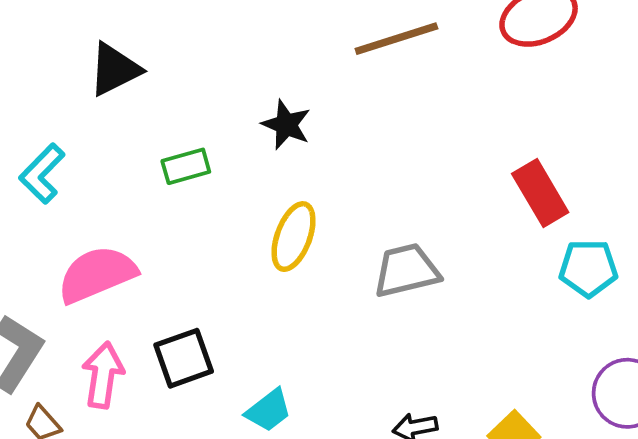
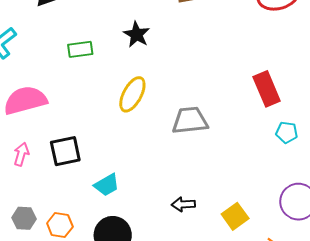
cyan pentagon: (588, 268) -> (287, 132), size x0.7
pink arrow: (103, 375) -> (21, 154), size x0.7

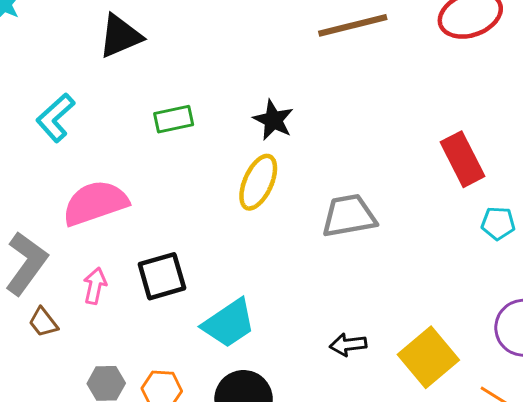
black star: (137, 34) -> (273, 120), moved
cyan trapezoid: (107, 185) -> (229, 323), size x1.4
yellow square: (235, 216) -> (428, 357), size x1.4

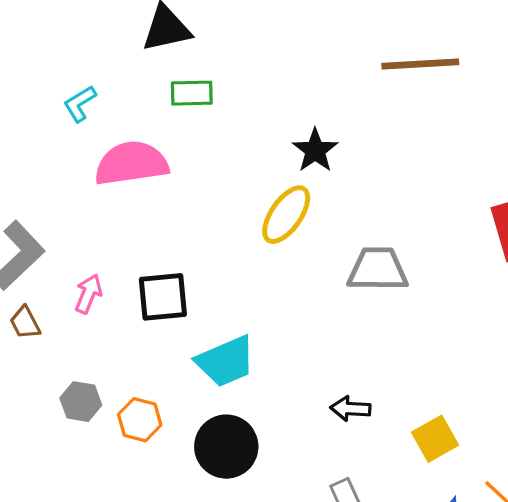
cyan L-shape: (55, 118) -> (80, 104), size x0.7
green rectangle: (174, 119) -> (192, 93), moved
pink semicircle: (95, 203) -> (131, 163), moved
yellow square: (428, 357) -> (435, 439), size x0.7

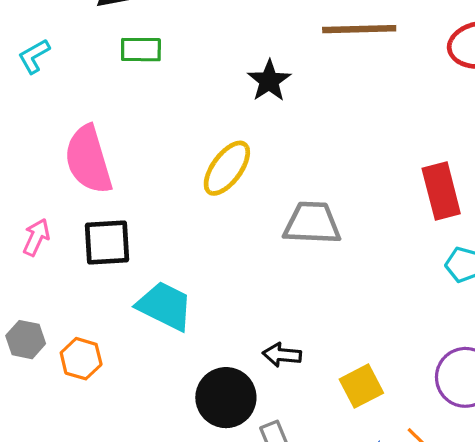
black star: (315, 150) -> (269, 81), moved
pink semicircle: (131, 163) -> (88, 160), moved, turned -100
cyan trapezoid: (226, 361) -> (165, 306), turned -132
black circle: (226, 447) -> (226, 398), moved

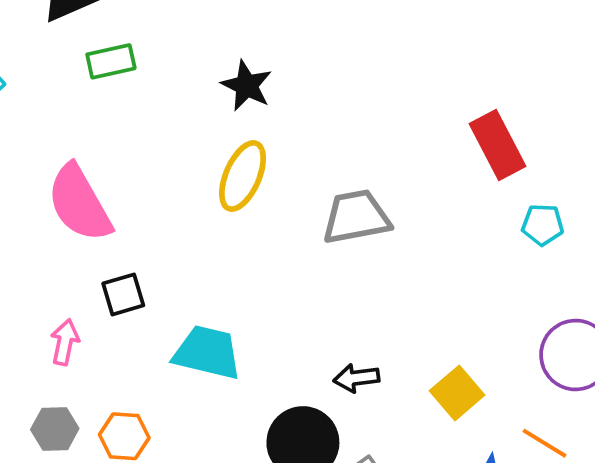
black star: (269, 81) -> (247, 86), moved
pink arrow: (36, 237) -> (65, 342), moved
black square: (107, 243) -> (123, 294), size x0.7

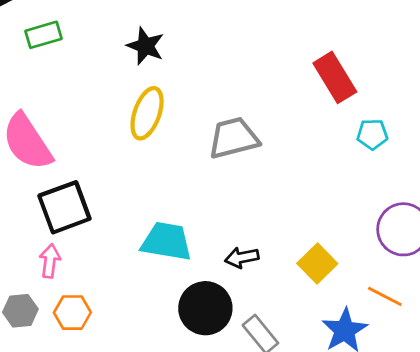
black square: (123, 294) -> (64, 207), size x1.6
pink arrow: (65, 342) -> (50, 261), moved
cyan trapezoid: (207, 353) -> (167, 241), moved

